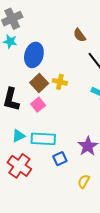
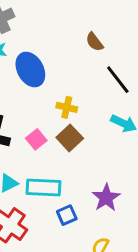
blue ellipse: (34, 55) -> (30, 70), turned -45
brown square: (39, 83) -> (70, 138), moved

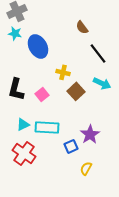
brown square: (70, 138) -> (76, 91), moved
blue square: (67, 215) -> (71, 146), moved

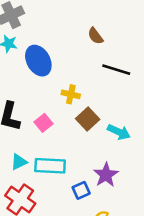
black line: (98, 53) -> (116, 70), turned -35
cyan arrow: (102, 83) -> (119, 132), moved

